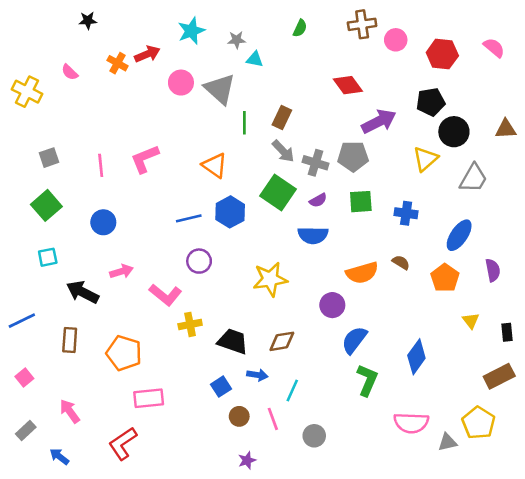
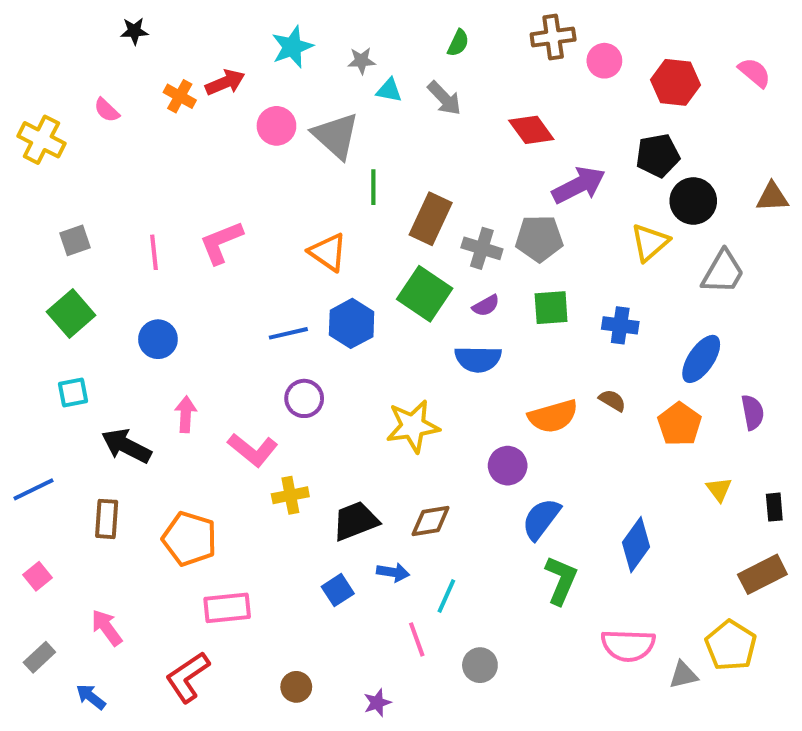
brown rectangle: (282, 117) -> (431, 219), moved, size x1.4
gray arrow: (283, 151) -> (444, 98), moved
pink arrow: (121, 271) -> (186, 414), turned -70
black trapezoid: (233, 341) -> (356, 521), turned -40
brown circle: (239, 416) -> (296, 687), moved

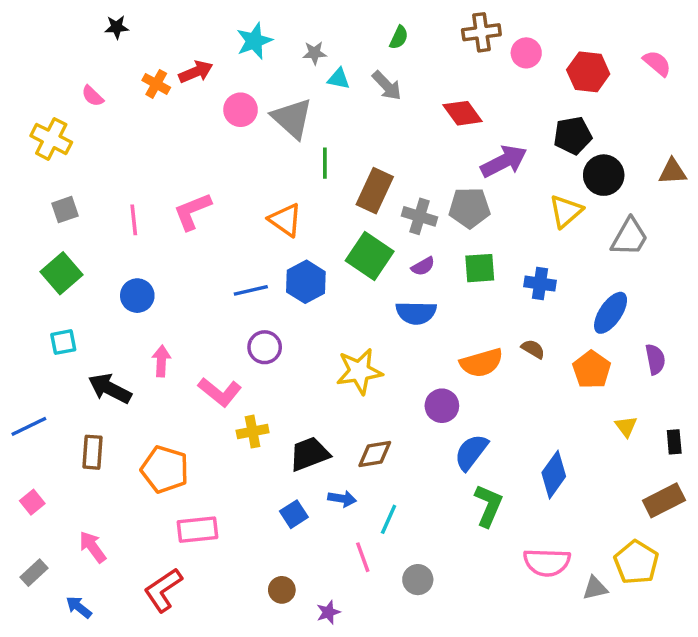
yellow cross: (41, 140) -> (51, 139), moved
brown circle: (296, 687) -> (282, 590), moved

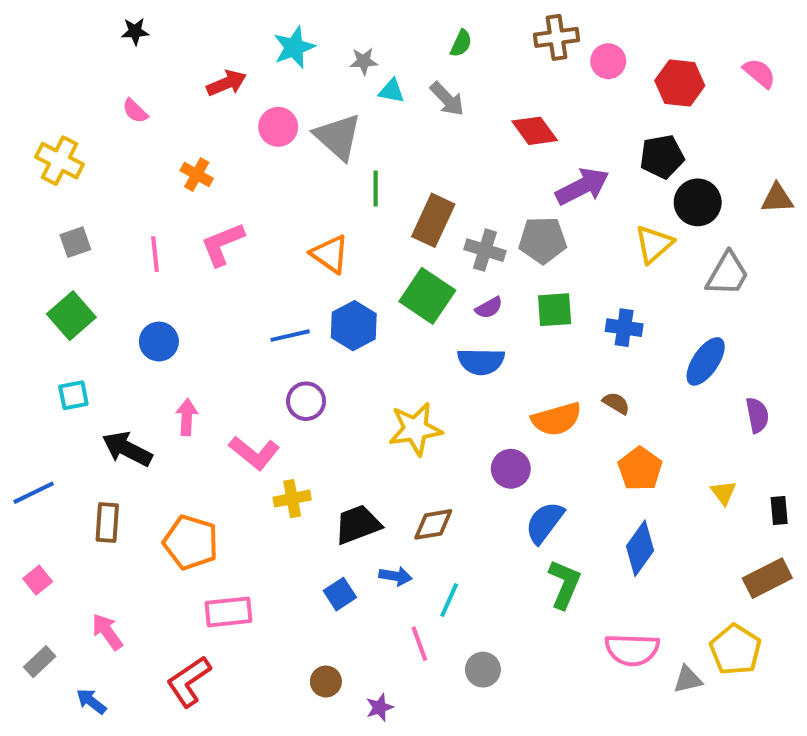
orange cross: (156, 84) -> (197, 175), moved
pink semicircle: (93, 96) -> (135, 111), moved
orange pentagon: (592, 370) -> (640, 469), moved

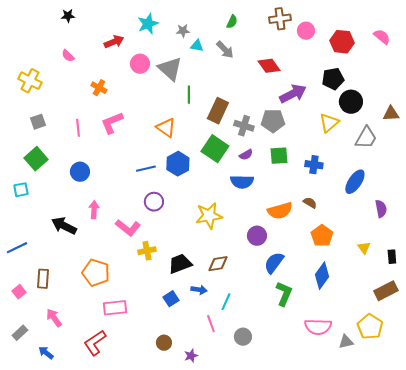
brown triangle: (777, 198) -> (391, 114), moved
cyan square: (73, 395) -> (21, 190), moved
brown rectangle: (107, 522) -> (43, 279), moved

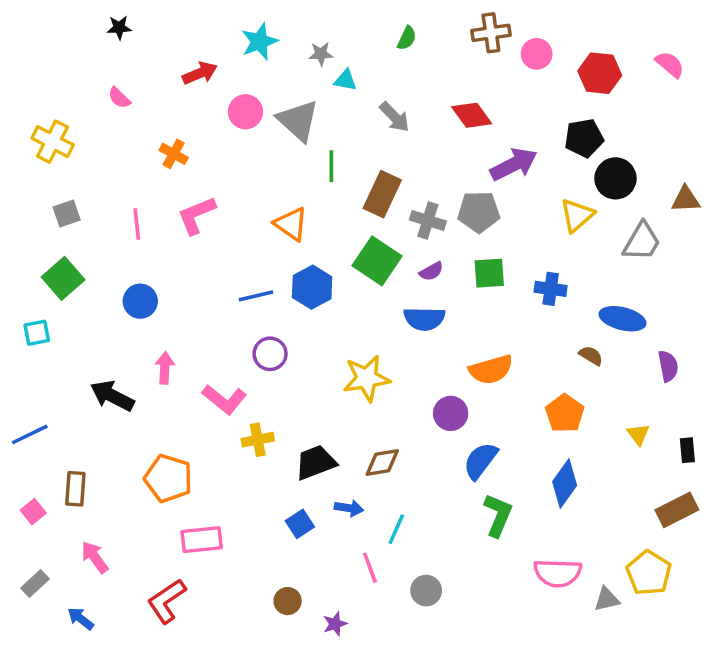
gray arrow: (225, 50) -> (395, 117), moved
blue ellipse: (355, 182) -> (623, 319), turned 70
brown semicircle: (310, 203) -> (591, 356), moved

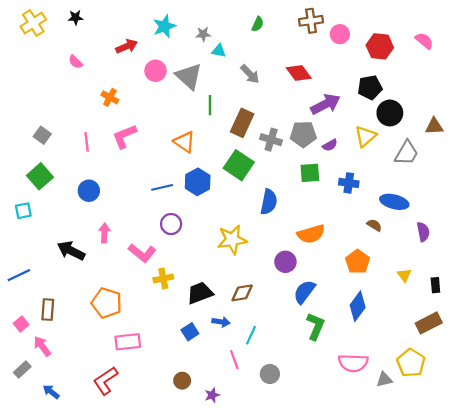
yellow cross: (53, 142) -> (33, 23), moved, turned 30
gray square: (67, 213) -> (42, 135), turned -35
purple semicircle: (431, 271) -> (330, 145), moved
blue semicircle: (424, 319) -> (269, 202), turned -80
pink arrow: (95, 557) -> (42, 346), moved

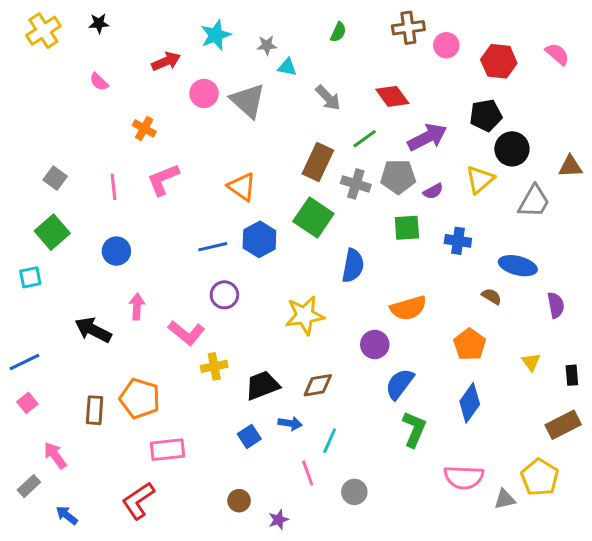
green line: (210, 105) -> (365, 139), moved, turned 54
brown rectangle: (48, 310) -> (95, 410), moved
pink square: (21, 324) -> (27, 403), moved

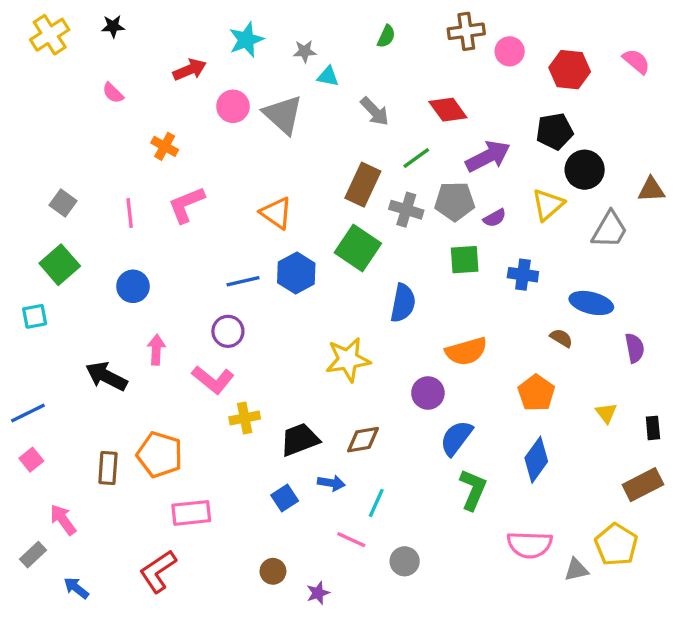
purple circle: (224, 295) -> (228, 331), moved
pink line: (308, 473) -> (351, 540), turned -45

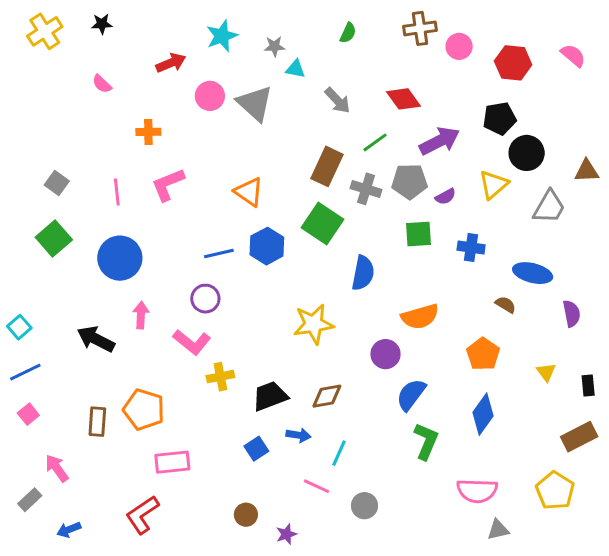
orange cross: (165, 146) -> (148, 132), turned -30
blue circle: (133, 286) -> (120, 258), size x1.5
cyan square: (35, 316) -> (19, 327), moved, turned -30
gray triangle: (576, 570) -> (498, 530), moved
blue arrow: (76, 588) -> (69, 530), turned -60

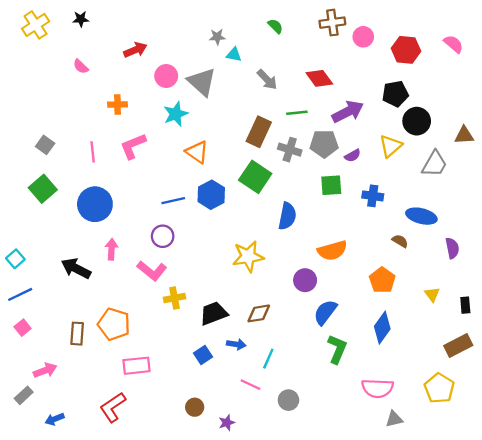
green semicircle: (348, 33) -> (275, 26), turned -70
cyan star: (222, 36) -> (176, 114), moved
green line: (375, 142) -> (297, 113), turned 30
pink arrow: (57, 468) -> (45, 370), turned 105

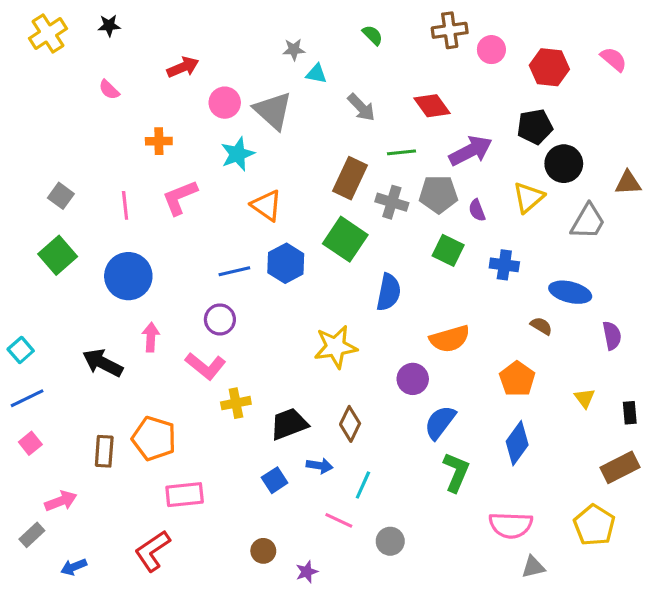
purple semicircle: (353, 156) -> (477, 210), turned 98
green square: (331, 185) -> (448, 250), turned 30
brown diamond: (259, 313) -> (350, 424), turned -55

